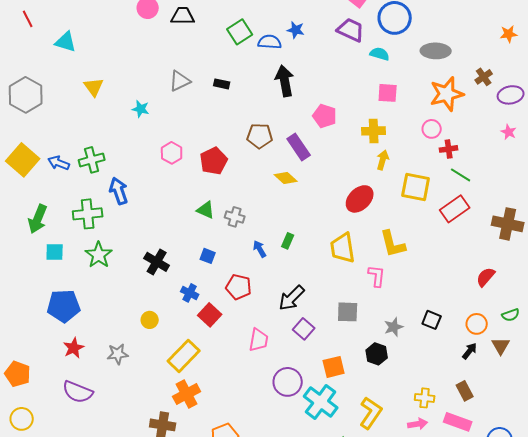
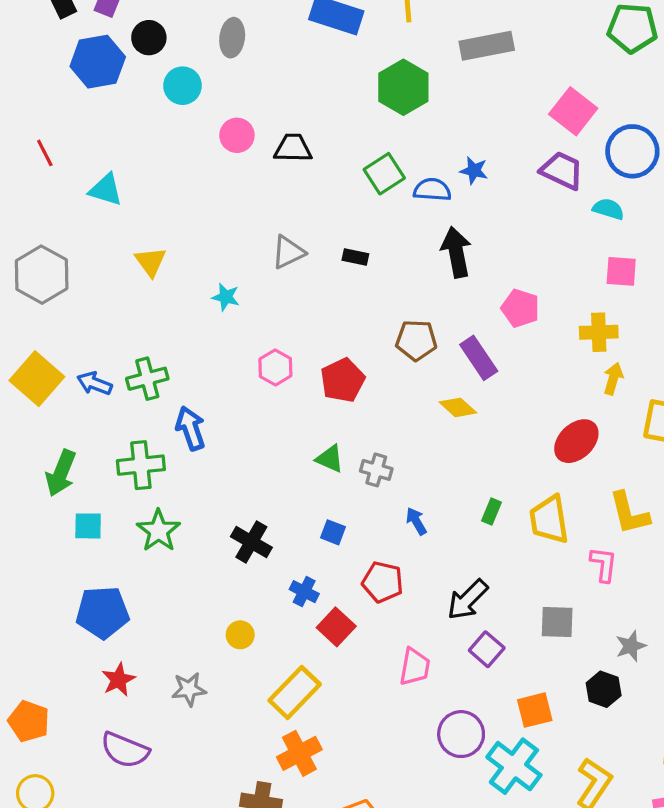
green rectangle: (288, 241) -> (492, 512), moved

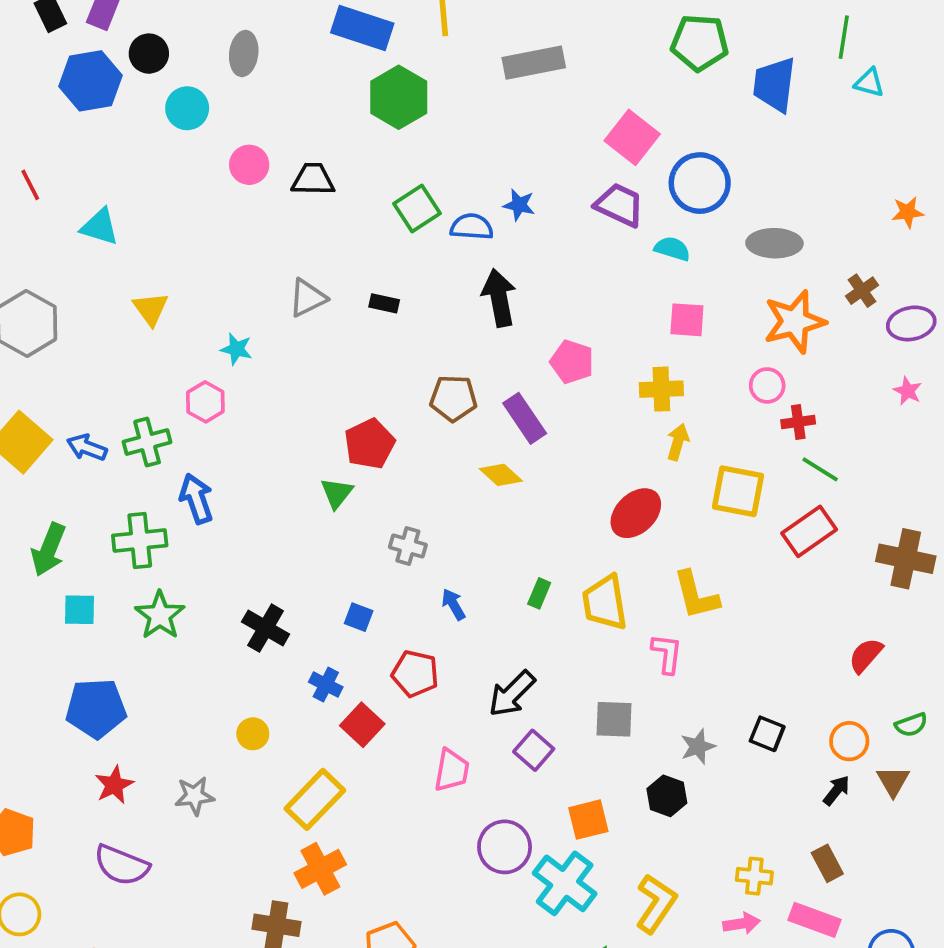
green hexagon: (403, 87) -> (399, 97), moved
pink hexagon: (275, 367) -> (205, 402), moved
green triangle: (330, 459) -> (337, 493), moved, turned 44

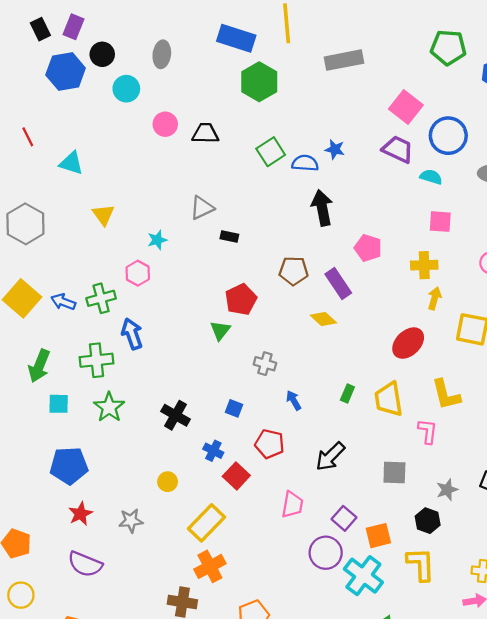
black rectangle: (384, 303) -> (229, 236), moved
cyan star: (236, 349) -> (157, 240), turned -30
purple square: (534, 750) -> (344, 518), moved
yellow L-shape: (656, 903) -> (421, 564), moved, turned -36

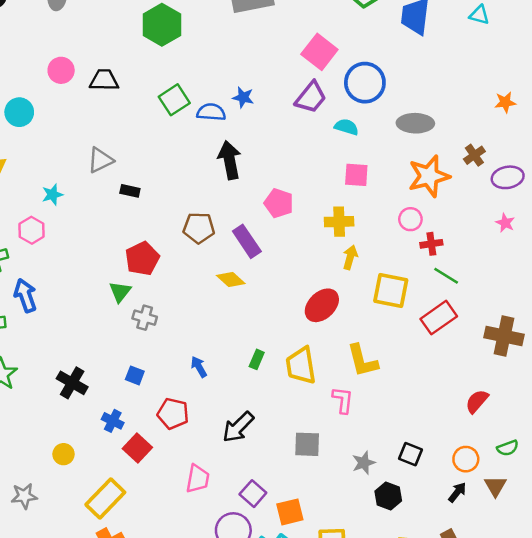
cyan circle: (126, 89) -> (19, 112), moved
purple trapezoid: (398, 149) -> (311, 97), turned 104
gray cross: (265, 364) -> (145, 318), moved
black hexagon: (428, 521) -> (388, 496), moved

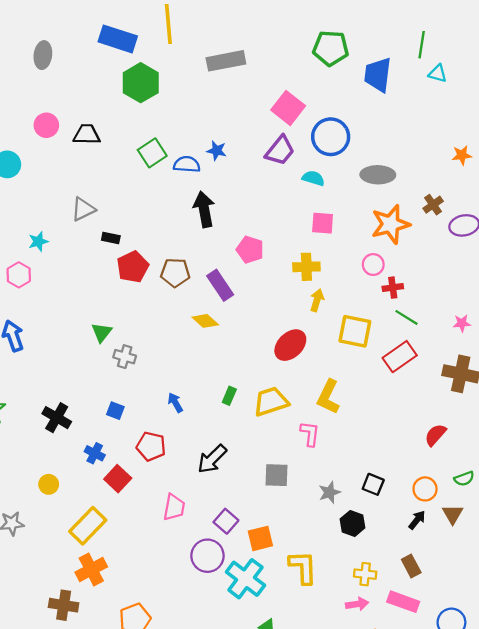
pink star: (505, 223) -> (462, 323), moved, turned -30
red pentagon: (142, 259) -> (133, 267), moved
yellow L-shape: (362, 361) -> (328, 397), turned 40
yellow trapezoid: (301, 366) -> (271, 401), turned 81

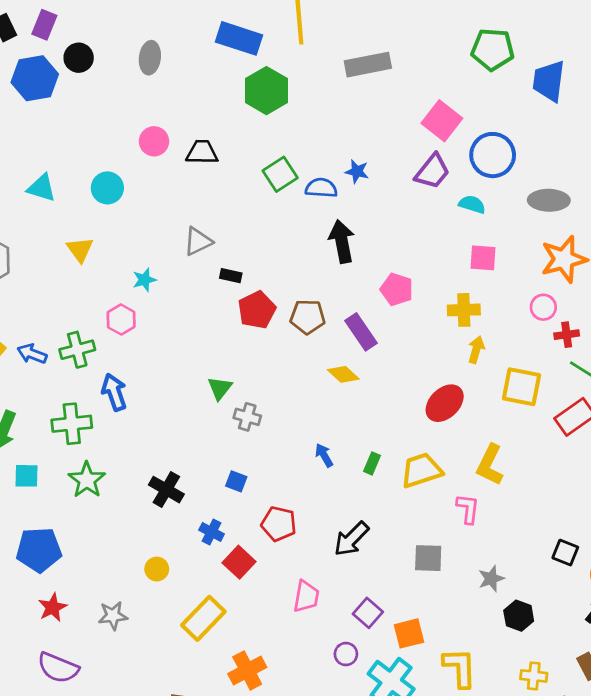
blue arrow: (175, 403) -> (324, 455), moved
black square: (373, 484) -> (565, 553), moved
purple circle: (207, 556) -> (346, 654), size x0.6
orange cross: (91, 570) -> (247, 670), moved

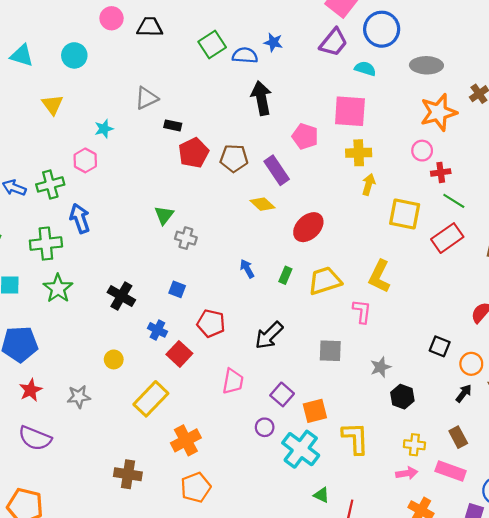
pink square: (483, 258) -> (350, 111), moved, size x1.5
red ellipse: (445, 403) -> (308, 227), moved

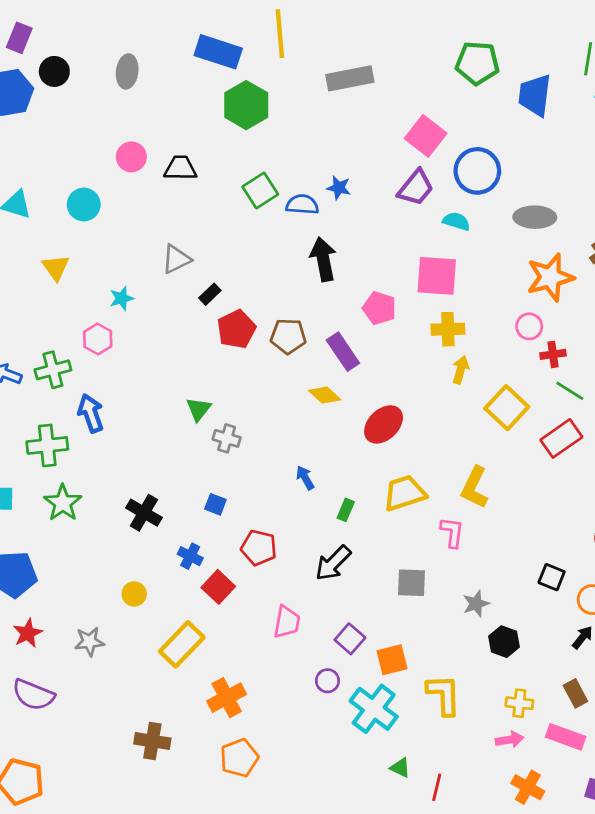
black rectangle: (173, 125) -> (210, 294), turned -56
yellow square: (405, 214) -> (507, 408), turned 32
green rectangle: (285, 275) -> (346, 510), moved

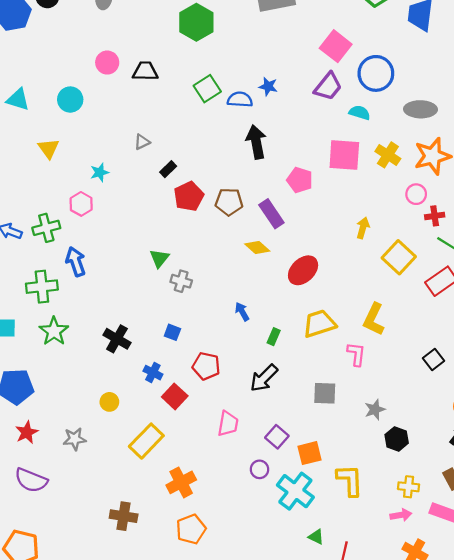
gray triangle: (176, 259) -> (142, 142), size x0.7
yellow cross: (448, 329) -> (388, 155), moved, turned 35
black square: (552, 577) -> (434, 359), moved, turned 30

